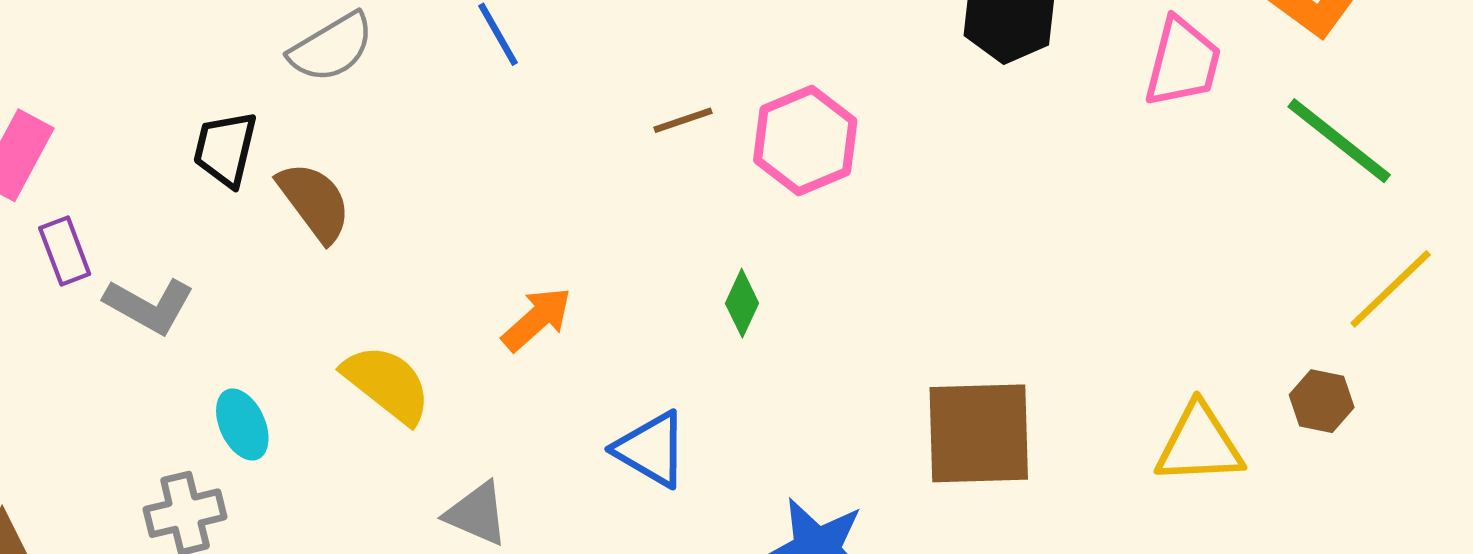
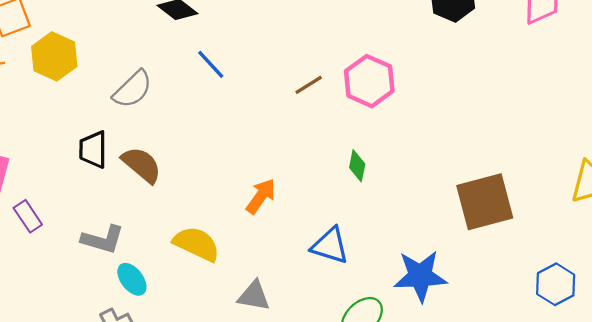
gray L-shape: (149, 306) -> (103, 239), moved

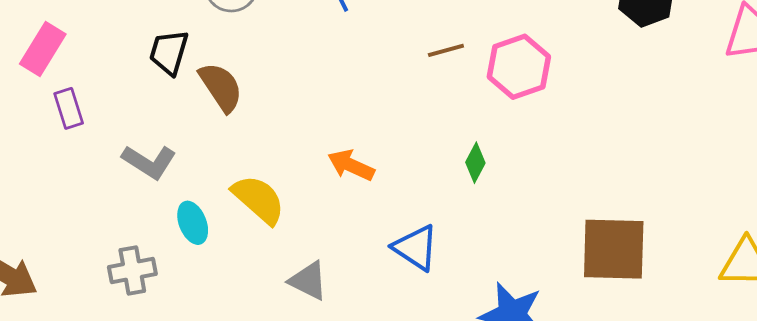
orange arrow: (261, 196) -> (351, 165), turned -117
cyan ellipse: (132, 279) -> (193, 223), moved

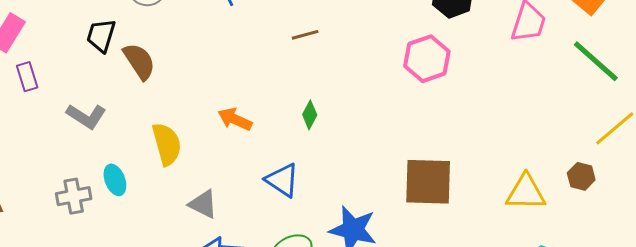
pink hexagon: (519, 67) -> (427, 59), moved
green diamond: (475, 163) -> (310, 115), moved
yellow semicircle: (259, 199) -> (167, 144), turned 33
cyan ellipse: (193, 223) -> (115, 180), moved

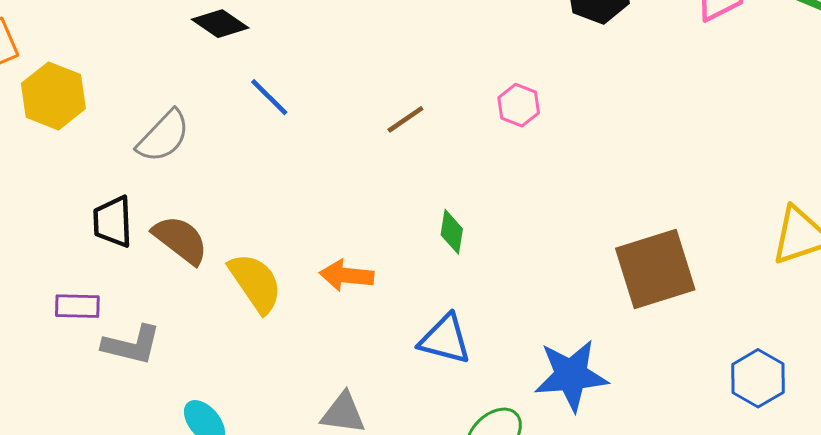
pink hexagon: (427, 59) -> (519, 105), moved, size x0.6
purple rectangle: (27, 77) -> (77, 306), moved, turned -52
yellow semicircle: (167, 144) -> (255, 283), moved

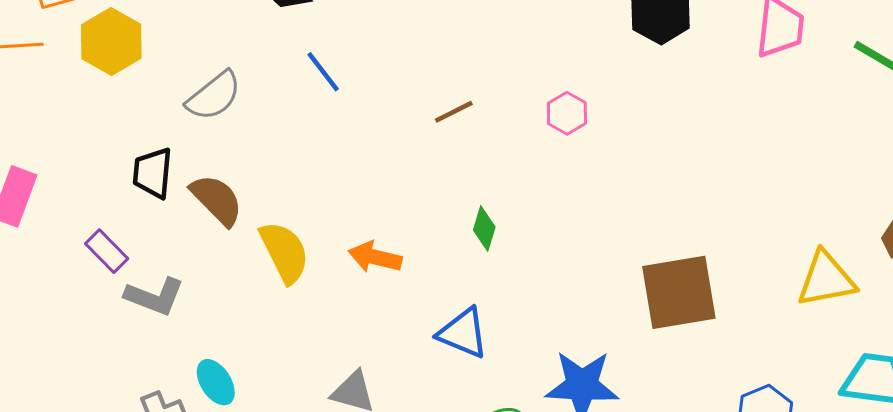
purple rectangle: (77, 306) -> (107, 251), turned 36

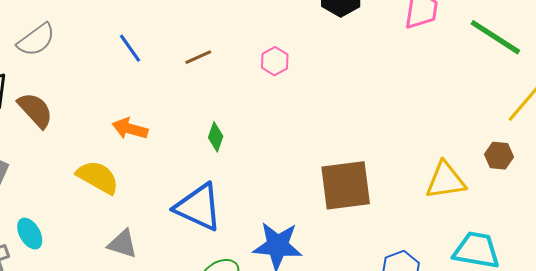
blue line: (323, 72) -> (130, 48), moved
yellow semicircle: (284, 252) -> (98, 177), moved, turned -36
orange arrow: (375, 257) -> (130, 129), moved
blue triangle: (463, 333) -> (198, 207), size x1.4

